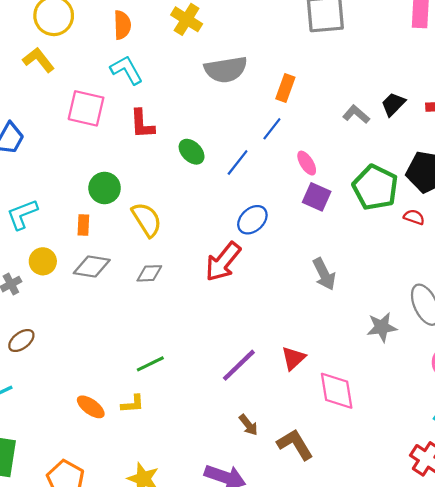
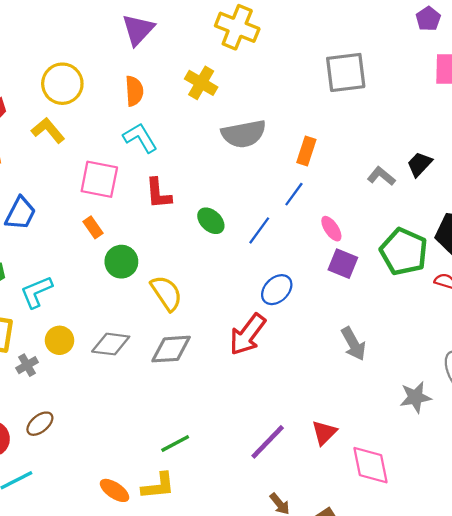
orange rectangle: (83, 225) -> (93, 227), moved, turned -36
gray diamond: (149, 273) -> (171, 349), size x1.5
yellow L-shape: (133, 404) -> (158, 486), size x1.4

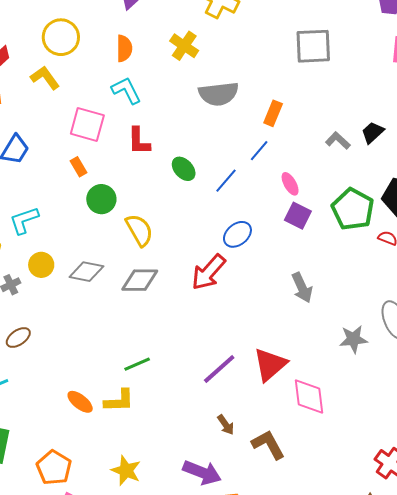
red triangle: (324, 433) -> (270, 364), size x1.5

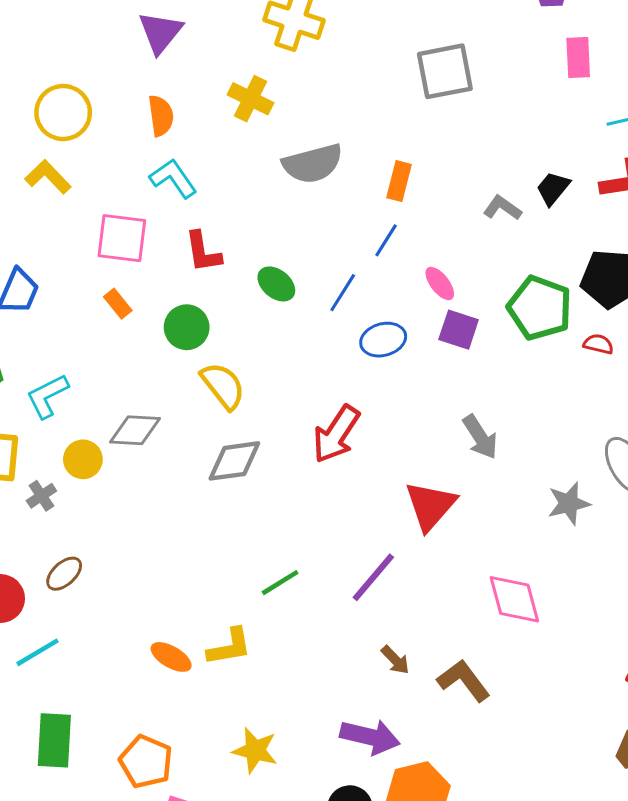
green circle: (101, 199) -> (187, 327), moved
blue ellipse: (237, 234) -> (383, 340), moved, turned 32
gray diamond: (86, 272) -> (135, 430), moved
green line: (137, 364) -> (280, 583), moved
red triangle: (270, 364) -> (430, 506), moved

